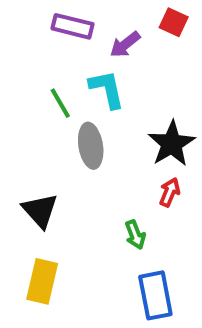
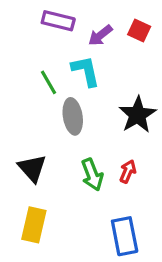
red square: (174, 22) -> (139, 31), moved
red arrow: (170, 192) -> (128, 171), moved
green arrow: (135, 235) -> (92, 175), moved, size x1.4

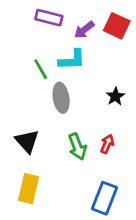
red square: (139, 31) -> (117, 26), size x1.4
cyan L-shape: (86, 71) -> (72, 60), turned 100
black star: (138, 115) -> (115, 96), size x0.6
blue rectangle: (125, 236) -> (105, 198), turned 32

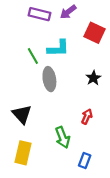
red square: (117, 26) -> (95, 33), moved
purple arrow: (84, 30) -> (68, 12), moved
green arrow: (77, 147) -> (63, 137), moved
blue rectangle: (105, 198) -> (85, 160), size x0.6

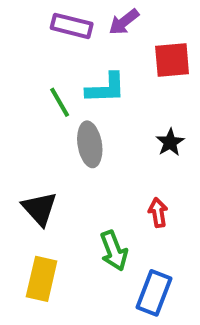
red square: (95, 33) -> (172, 60), turned -30
red arrow: (87, 116) -> (158, 213), turned -32
blue rectangle: (85, 160) -> (154, 293), size x1.5

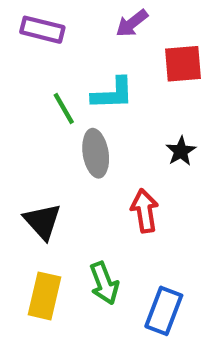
purple rectangle: (72, 26) -> (42, 30), moved
red arrow: (158, 213) -> (145, 211), moved, size x1.4
green arrow: (114, 251) -> (104, 283), moved

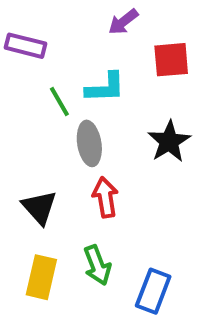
purple rectangle: (42, 30) -> (25, 46), moved
black star: (181, 151) -> (169, 141), size x1.5
red arrow: (145, 211) -> (105, 197), moved

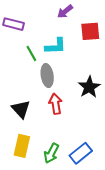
black star: (169, 141) -> (89, 87), moved
green arrow: (97, 265) -> (51, 153), moved, turned 48
blue rectangle: (153, 291) -> (81, 153), turned 30

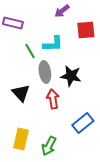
black star: (89, 87) -> (71, 76), moved, turned -30
black triangle: (21, 109) -> (21, 93), moved
blue rectangle: (81, 153) -> (83, 123), moved

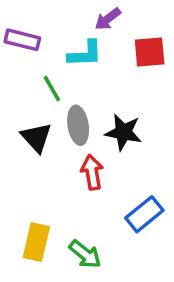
cyan L-shape: (53, 44) -> (85, 54), moved
black triangle: (21, 93) -> (36, 137), moved
green arrow: (49, 146) -> (85, 254), turned -78

